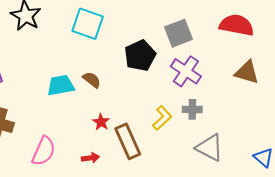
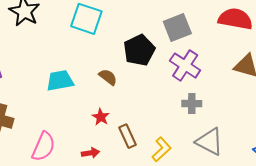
brown semicircle: (92, 80) -> (108, 77), moved
yellow L-shape: (162, 118) -> (161, 149), moved
brown rectangle: (128, 141) -> (128, 136), size x0.7

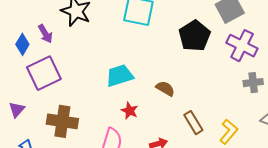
brown semicircle: (108, 77) -> (165, 89), moved
red star: (101, 117) -> (130, 111), moved

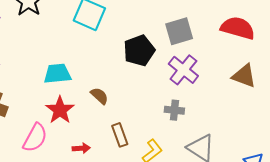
gray cross: (253, 83) -> (174, 110), moved
red star: (130, 111) -> (60, 110), size x1.6

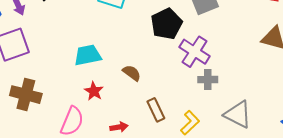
purple cross: (183, 70) -> (195, 52), moved
red star: (60, 110) -> (94, 91), size x0.7

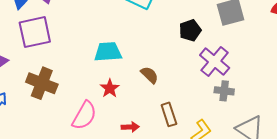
black pentagon: (166, 24) -> (190, 30), size x0.7

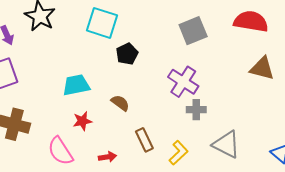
black pentagon: (190, 30) -> (127, 54), moved
red star: (110, 88) -> (82, 121), turned 30
pink semicircle: (84, 115) -> (60, 151), turned 124

